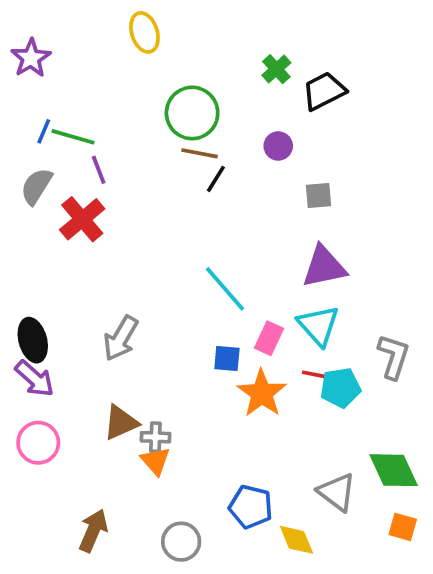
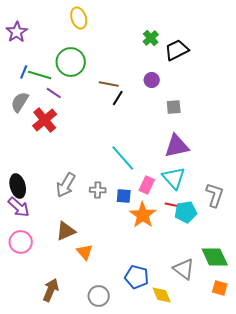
green circle: (192, 113) -> (71, 62), moved
purple line: (99, 170) -> (54, 93), turned -35
gray cross: (155, 437) -> (98, 190), moved

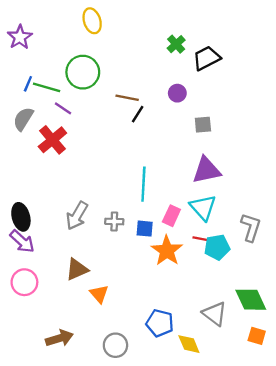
cyan line: (123, 158) -> (143, 184), turned 44
brown arrow: (51, 290) -> (59, 338), turned 50

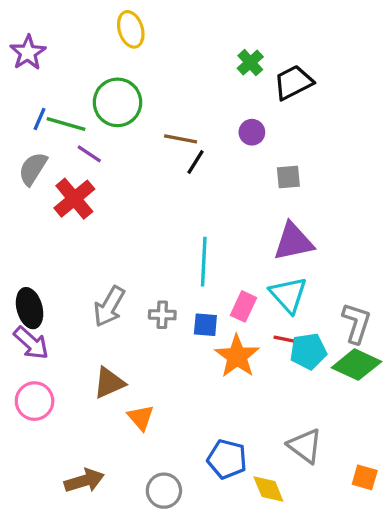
green diamond: (251, 300) -> (356, 365), moved, turned -40

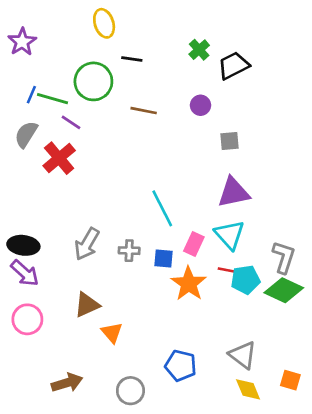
black line: (195, 162) -> (132, 59), moved, turned 66
cyan line: (204, 262) -> (162, 208), turned -30
black ellipse: (30, 308) -> (23, 245), turned -68
yellow diamond: (268, 489) -> (248, 389), moved

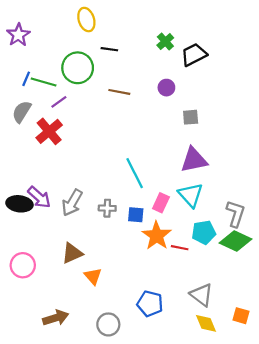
purple line: (71, 122) -> (59, 102), turned -70
red line: (228, 270) -> (180, 248), moved
purple arrow: (25, 273) -> (39, 197), moved

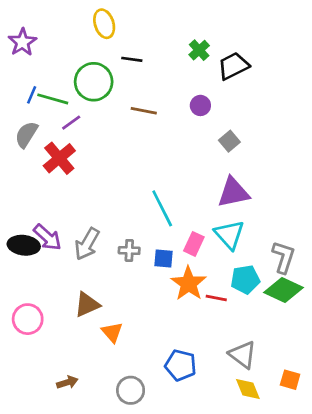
gray square: (191, 117) -> (229, 141), turned -35
brown arrow: (56, 318) -> (67, 382), size x0.7

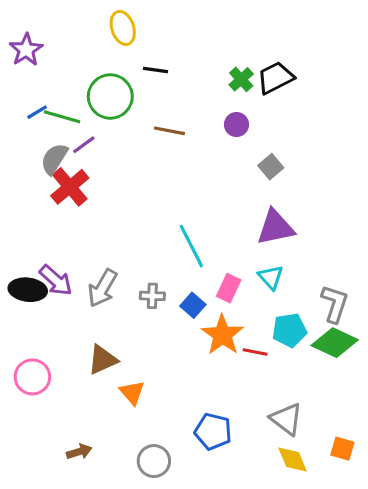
green cross: (199, 50) -> (241, 79), moved
blue line: (32, 95) -> (37, 112), turned 36
gray semicircle: (26, 134) -> (54, 159), moved
cyan triangle: (229, 235) -> (271, 277), size x0.7
blue square: (163, 258) -> (193, 305), turned 36

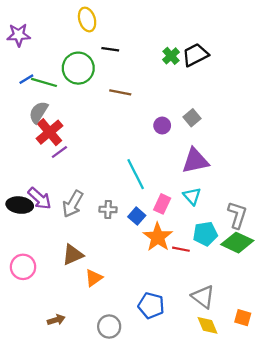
purple star: (26, 50) -> (19, 35), turned 30
purple circle: (236, 125) -> (162, 126), moved
purple line: (84, 145) -> (59, 152), moved
orange triangle: (132, 393) -> (94, 278), turned 36

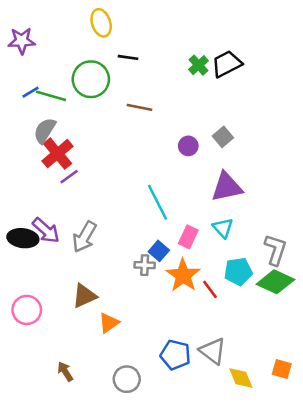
gray cross: (108, 209) -> (145, 265), moved
red line: (181, 249) -> (210, 289), turned 42
gray triangle: (203, 297) -> (213, 351), moved
brown arrow: (56, 320) -> (65, 371), turned -105

